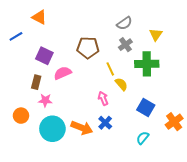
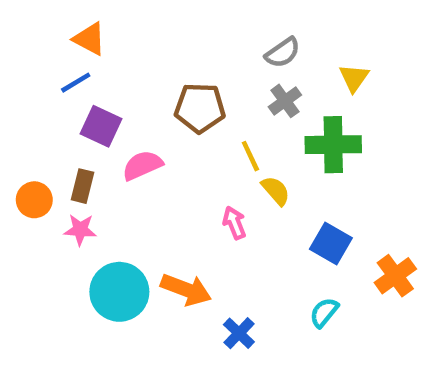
blue line: (16, 36) -> (76, 83), moved
pink star: (45, 100) -> (80, 230), moved
orange circle: (21, 116) -> (34, 200), moved
blue cross: (105, 123) -> (239, 333), moved

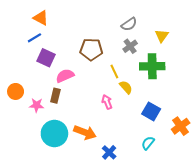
brown rectangle: (83, 186) -> (55, 96), moved

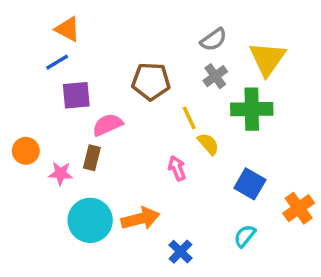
yellow triangle: (162, 36) -> (267, 59), size x1.6
purple square: (46, 58) -> (76, 95), turned -30
orange arrow: (85, 132) -> (141, 219), turned -35

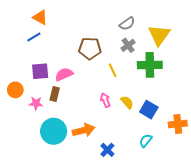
purple square: (76, 95) -> (40, 71), moved
yellow semicircle: (208, 144) -> (127, 102), moved
orange cross: (299, 208) -> (178, 124), turned 30

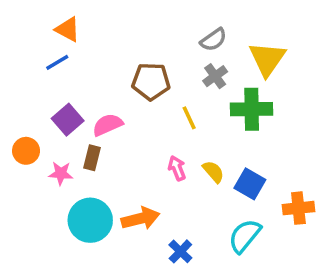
purple square: (40, 71) -> (68, 120), turned -36
cyan semicircle: (146, 141) -> (245, 236), size x1.5

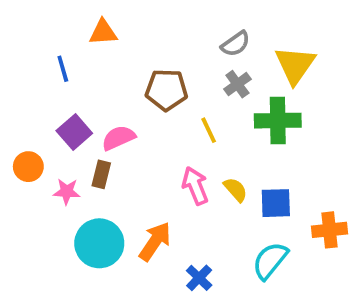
orange triangle: (68, 29) -> (103, 32), moved, turned -32
blue line: (57, 62) -> (63, 69), turned -75
pink arrow: (177, 168) -> (195, 186), size x1.4
blue square: (250, 184) -> (276, 203), turned -32
orange arrow: (141, 218) -> (155, 241), turned -42

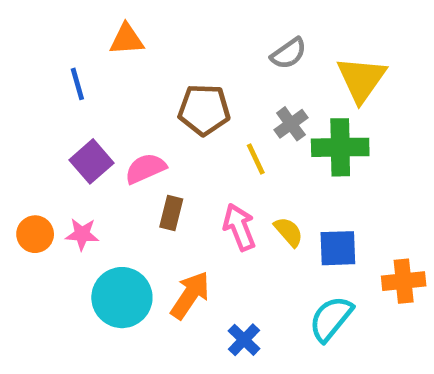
gray cross: (237, 84) -> (291, 124), moved
orange circle: (28, 167) -> (35, 234), moved
brown rectangle: (101, 174) -> (171, 213), moved

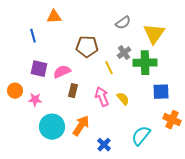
purple square: (91, 161) -> (39, 69), turned -36
orange circle: (35, 234) -> (15, 91), moved
blue square: (338, 248) -> (161, 92), moved
orange cross: (404, 281) -> (172, 120), turned 30

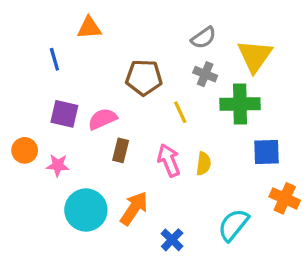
gray cross: (124, 53) -> (205, 74), moved, turned -32
yellow semicircle: (123, 99) -> (204, 164), turned 48

